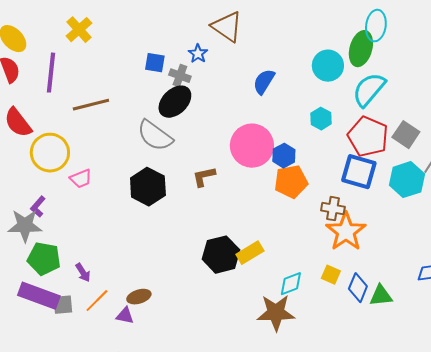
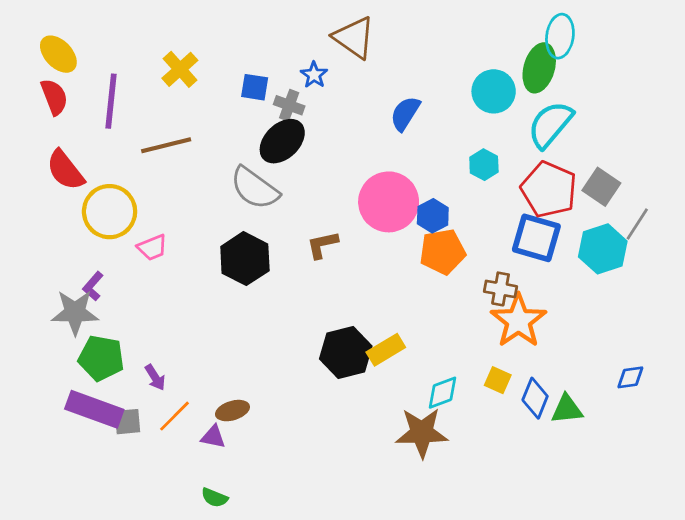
yellow cross: (79, 30) -> (180, 69), moved

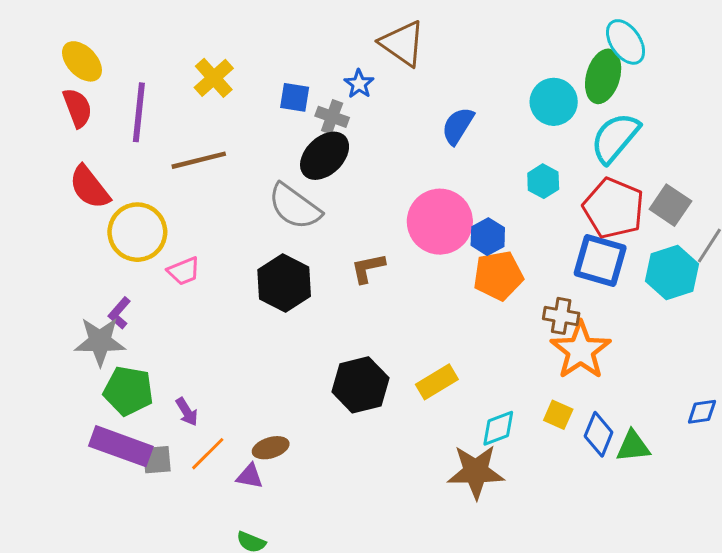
cyan ellipse: (560, 36) -> (626, 42), turned -42
black hexagon: (346, 353) -> (360, 385), moved

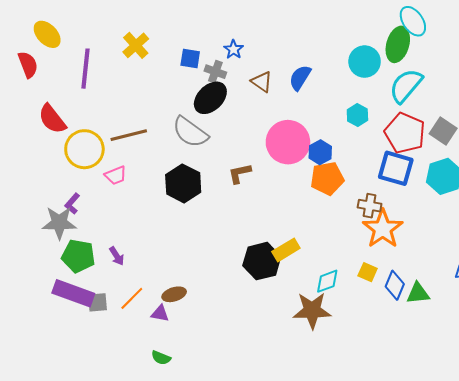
brown triangle: (402, 43) -> (262, 82), moved, size x0.7
red semicircle: (77, 108) -> (28, 65), moved
brown line: (199, 160) -> (129, 135), moved
black hexagon: (360, 385) -> (262, 261), moved
purple arrow: (187, 412) -> (117, 256), moved

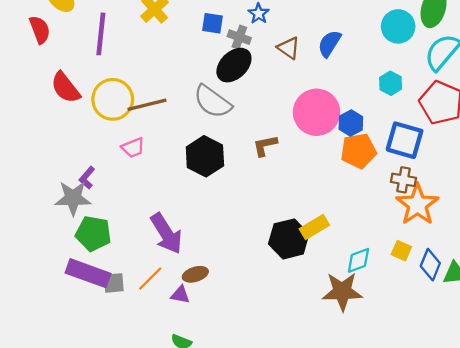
yellow circle: (84, 149) -> (113, 99), moved
blue square: (396, 168) -> (405, 140), moved
purple arrow: (117, 256) -> (166, 234), moved, size x2.0

